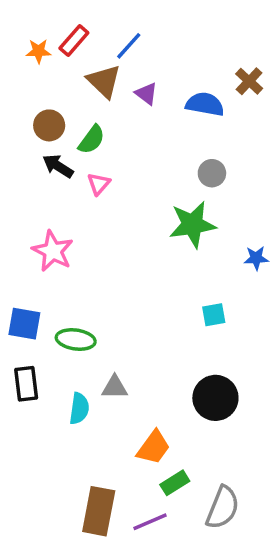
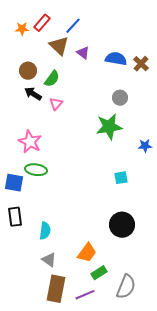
brown cross: (249, 81) -> (141, 64), moved
green ellipse: (76, 340) -> (36, 170), moved
gray triangle: (115, 387) -> (49, 260), moved, turned 35

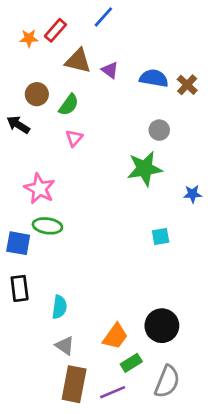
blue line: (73, 26) -> (103, 17), moved
brown triangle: (59, 46) -> (78, 61), turned -30
black arrow: (33, 94) -> (18, 125), moved
black circle: (122, 225) -> (162, 326), moved

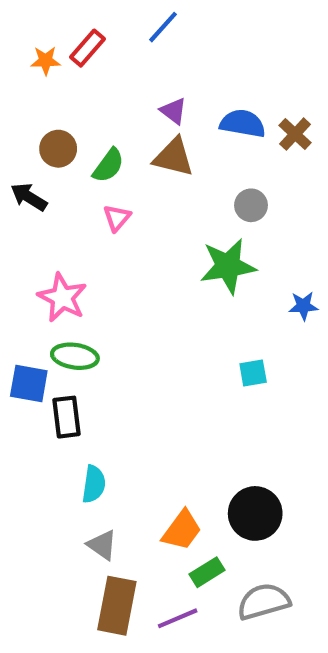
brown triangle: (78, 61) -> (173, 157), moved
black rectangle: (20, 288) -> (67, 417), moved
gray semicircle: (167, 382) -> (264, 602), turned -128

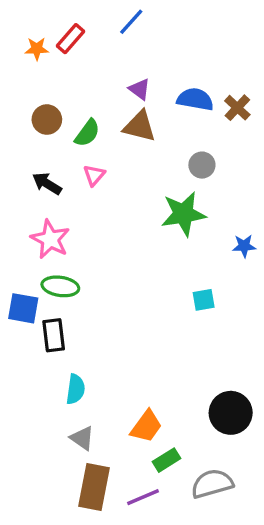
black arrow: (29, 197) -> (47, 184), moved
black circle: (255, 513) -> (231, 413), moved

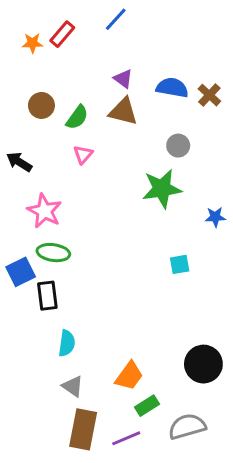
black arrow: (47, 184) -> (19, 162), moved
blue square: (23, 308) -> (21, 272), turned -36

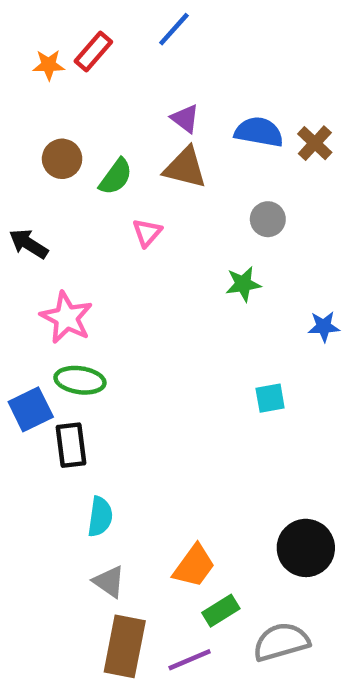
pink triangle: (83, 154) -> (147, 233), moved
green star: (162, 189) -> (243, 284), size x0.6

